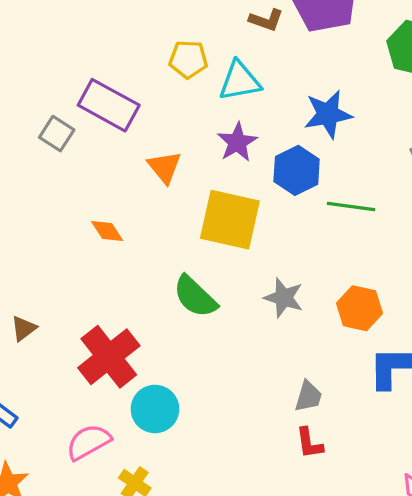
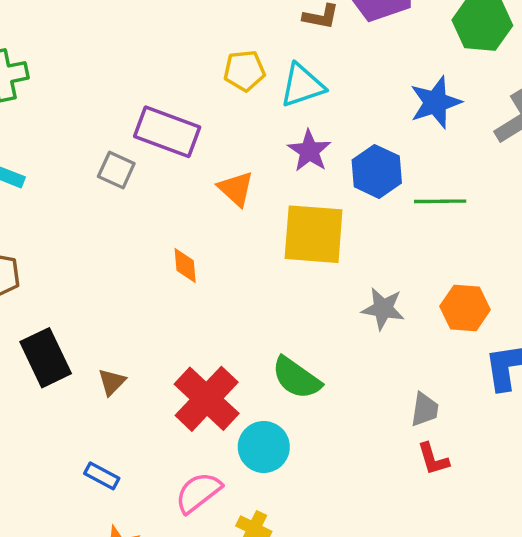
blue star: (328, 114) -> (436, 102), moved
orange diamond: (107, 231) -> (185, 265), turned 36
green semicircle: (195, 297) -> (296, 378), moved

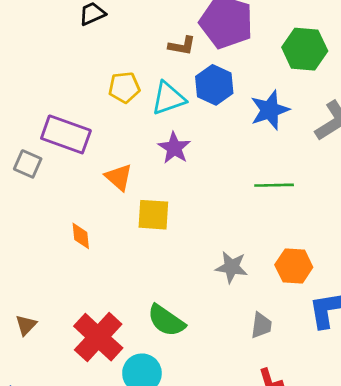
blue hexagon: (377, 171) -> (214, 85), moved
yellow square: (314, 234) -> (153, 215), moved, size x0.7
gray trapezoid: (425, 410) -> (261, 325), moved

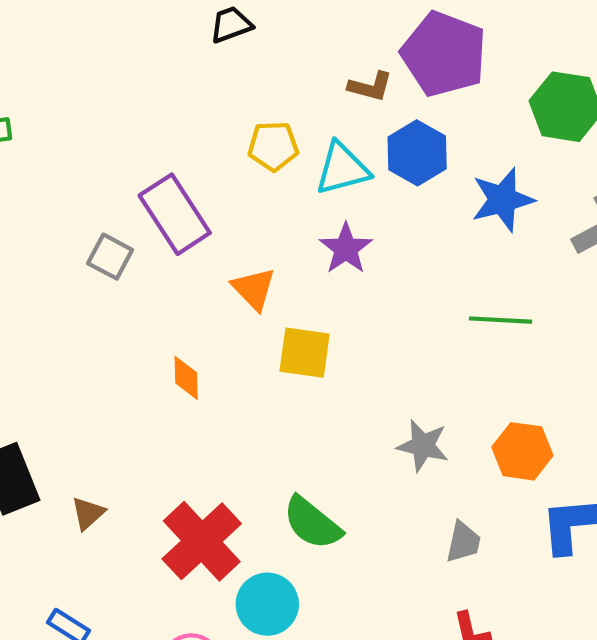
purple rectangle: (66, 134) -> (175, 214), turned 33

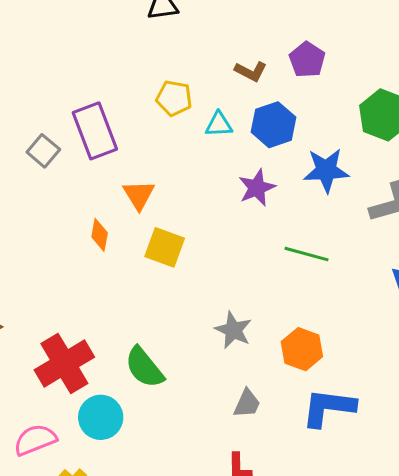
purple pentagon: (444, 54) -> (307, 60), size x0.6
cyan triangle: (342, 169) -> (219, 124), size x0.7
purple star: (346, 249) -> (257, 188), moved
orange diamond: (186, 378) -> (100, 235), moved

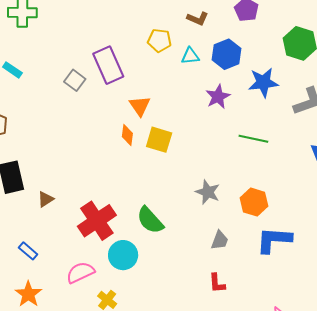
brown L-shape: (251, 71) -> (198, 19), moved
orange diamond: (100, 235) -> (127, 135), moved

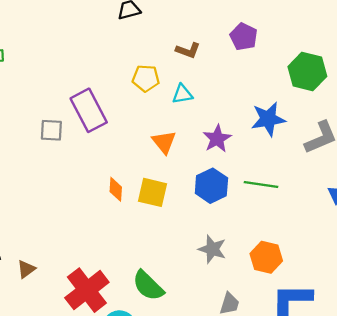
blue hexagon: (227, 54) -> (211, 186), moved
gray square: (75, 80) -> (51, 130), turned -30
orange triangle: (140, 106) -> (164, 142), moved

